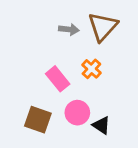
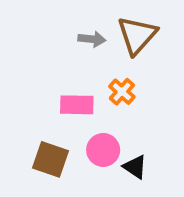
pink rectangle: (58, 79) -> (77, 105), turned -50

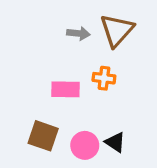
orange cross: (122, 92) -> (104, 78), turned -35
pink circle: (103, 150) -> (85, 145), moved

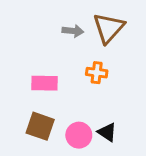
pink rectangle: (66, 89) -> (45, 83), moved

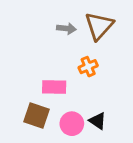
orange cross: (97, 73) -> (88, 67), turned -30
pink rectangle: (45, 83) -> (54, 87), moved

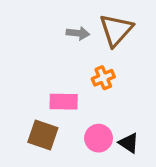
black triangle: (98, 121) -> (129, 143), moved
pink circle: (72, 124) -> (99, 138), moved

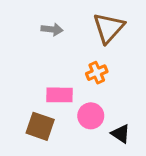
gray arrow: (78, 33) -> (52, 29), moved
pink circle: (99, 138) -> (91, 116), moved

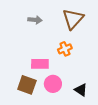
pink circle: (91, 116) -> (53, 84), moved

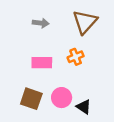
pink rectangle: (40, 64) -> (42, 63), moved
black triangle: (81, 90) -> (84, 107), moved

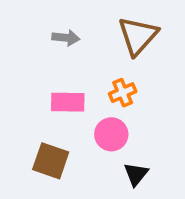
pink circle: (62, 98) -> (111, 134), moved
black triangle: (84, 107) -> (136, 174), turned 35

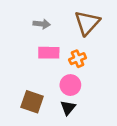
pink rectangle: (68, 102) -> (49, 53), moved
black triangle: (136, 174) -> (68, 108), moved

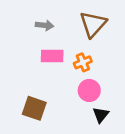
pink circle: (70, 85) -> (89, 90), moved
black triangle: (68, 108) -> (101, 115), moved

